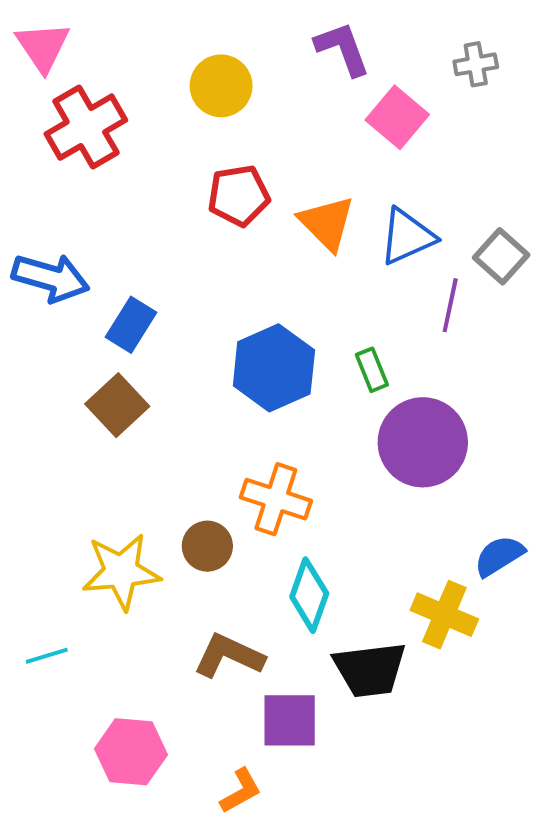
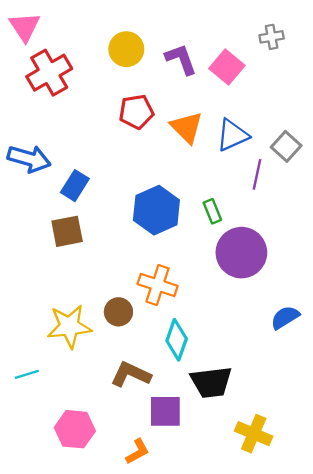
purple L-shape: (342, 49) -> (181, 59), moved
brown square: (117, 405) -> (67, 231), turned 32
yellow cross: (444, 615) -> (254, 434), moved

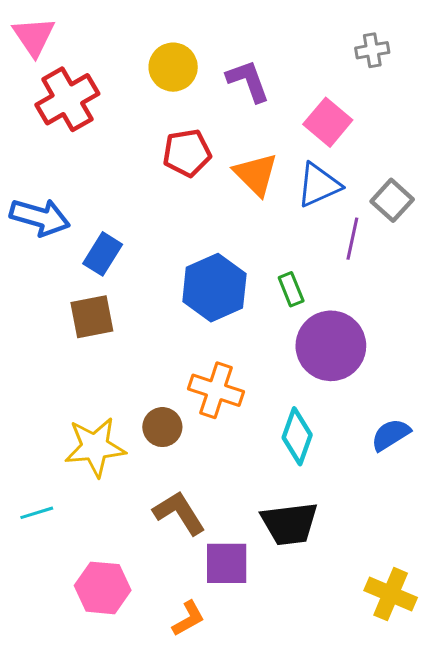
pink square: (227, 67) -> (328, 122), moved
cyan diamond: (177, 340) -> (297, 436), moved
brown L-shape: (131, 374) -> (179, 513), turned 33
yellow cross: (254, 434) -> (391, 594), moved

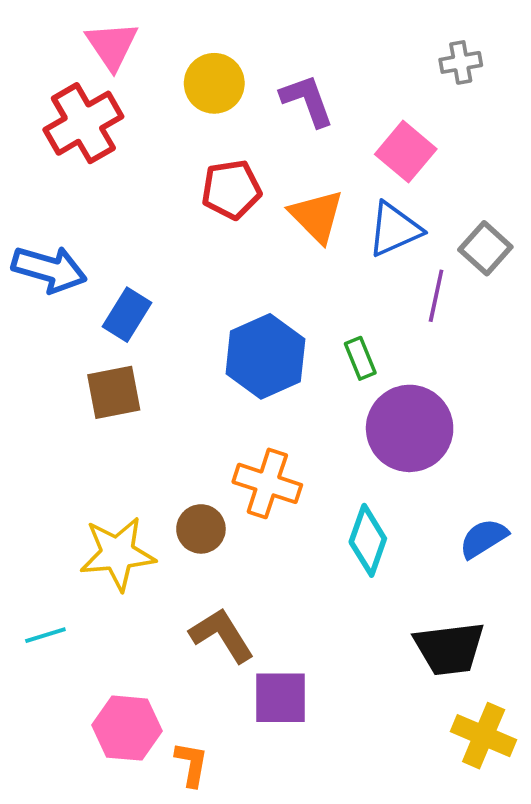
pink triangle: (34, 36) -> (112, 45), moved
black trapezoid: (290, 524) -> (449, 648), moved
orange L-shape: (188, 619) -> (191, 764), moved, turned -51

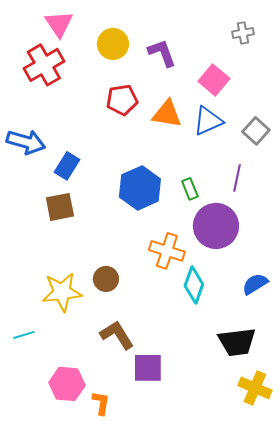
orange triangle: (317, 216) -> (167, 114), turned -36
purple line: (436, 296) -> (237, 178), moved
orange cross: (267, 483) -> (167, 251), moved

